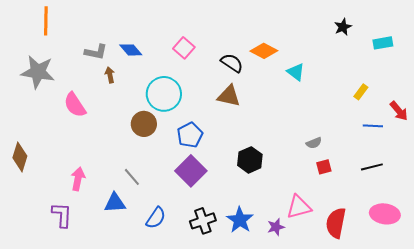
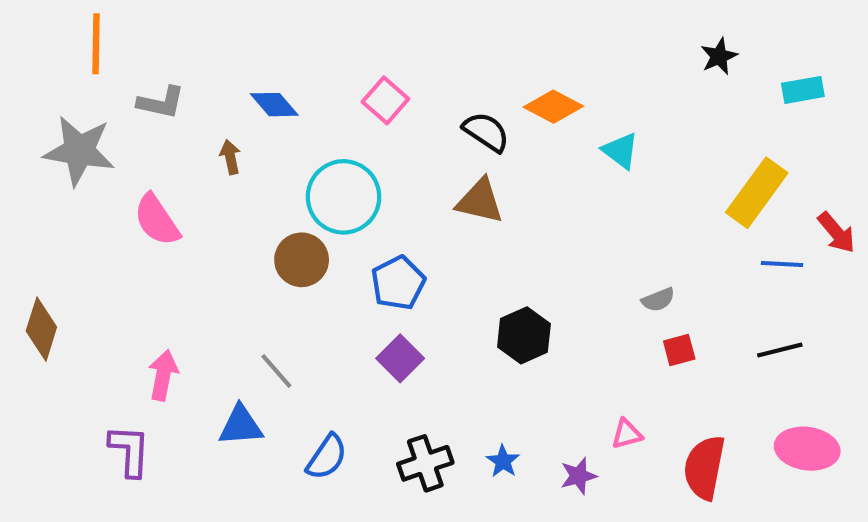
gray L-shape: (96, 52) -> (161, 102), moved
yellow rectangle: (361, 92) -> (757, 193), size x2.0
purple square: (191, 171) -> (400, 358), size x0.7
pink triangle: (299, 207) -> (627, 434), size x0.6
blue star: (240, 220) -> (503, 461), size x0.6

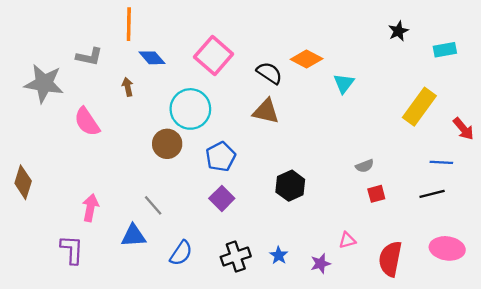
orange line: (96, 44) -> (129, 24), moved
pink square: (385, 100) -> (214, 56), size x1.5
cyan triangle: (620, 151) -> (344, 83), turned 30
blue line: (782, 264) -> (441, 162), moved

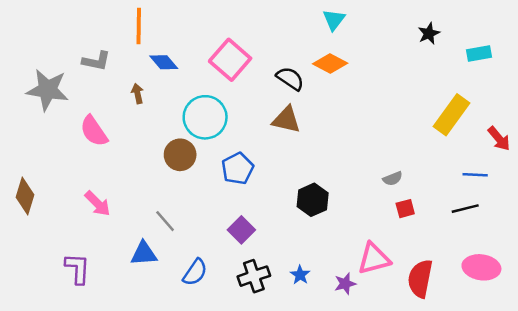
cyan triangle: (344, 83) -> (334, 20), moved
purple square: (222, 198) -> (241, 230), moved
pink arrow: (90, 208) -> (98, 204), moved, turned 124
pink triangle: (347, 240) -> (374, 259), size x1.8

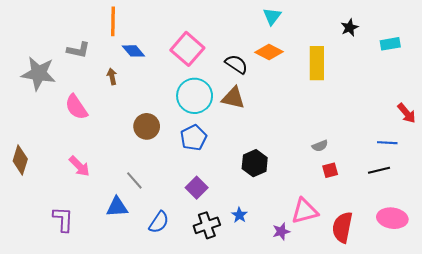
yellow rectangle: (451, 115) -> (317, 63), moved, turned -36
cyan circle: (205, 117) -> (195, 96), moved
blue star: (300, 275) -> (239, 215), moved

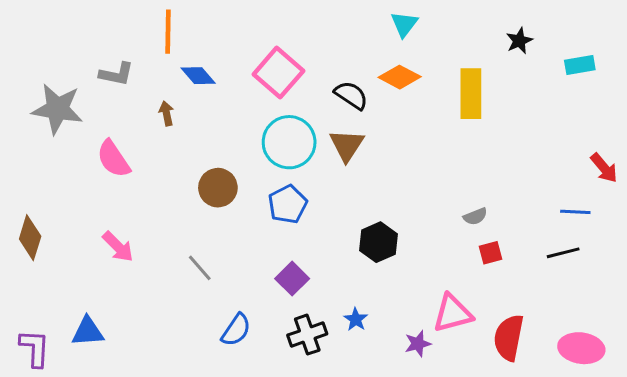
brown triangle: (233, 98) -> (347, 145), turned 50
blue triangle: (117, 207) -> (88, 332), moved
pink ellipse: (392, 218) -> (581, 348), moved
purple L-shape: (63, 219) -> (35, 348), moved

